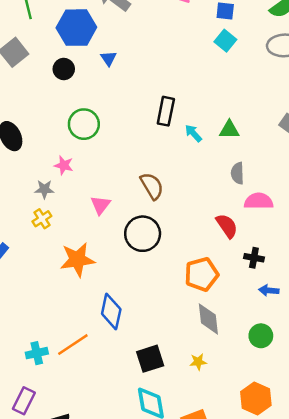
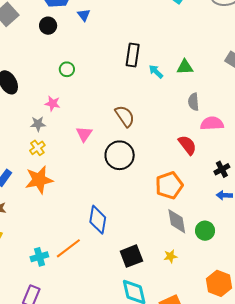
green circle: (84, 124) -> (67, 69), size x0.6
black cross: (254, 258) -> (222, 169), moved, turned -35
orange star: (77, 260) -> (39, 180), moved
green circle: (261, 336) -> (205, 231), moved

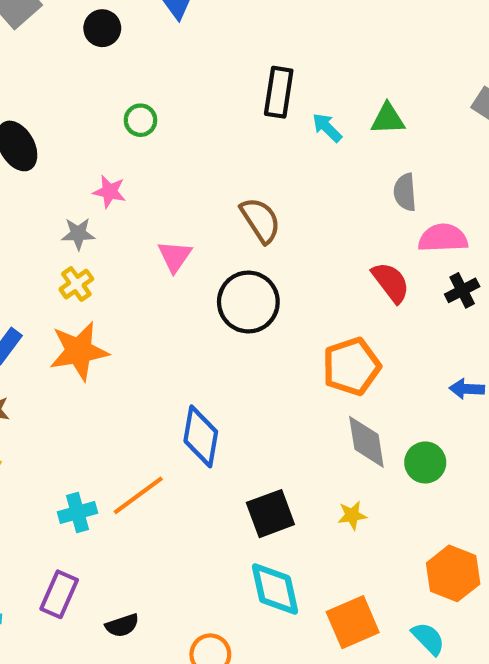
black cross: (222, 169) -> (462, 290), moved

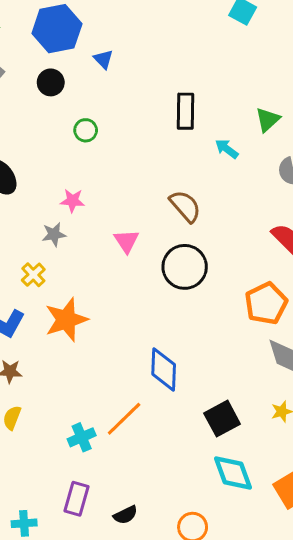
green triangle: (388, 119) -> (268, 120), turned -32
green circle: (140, 120) -> (86, 130), moved
cyan arrow: (327, 128) -> (227, 149), moved
yellow cross: (76, 284) -> (33, 275), moved

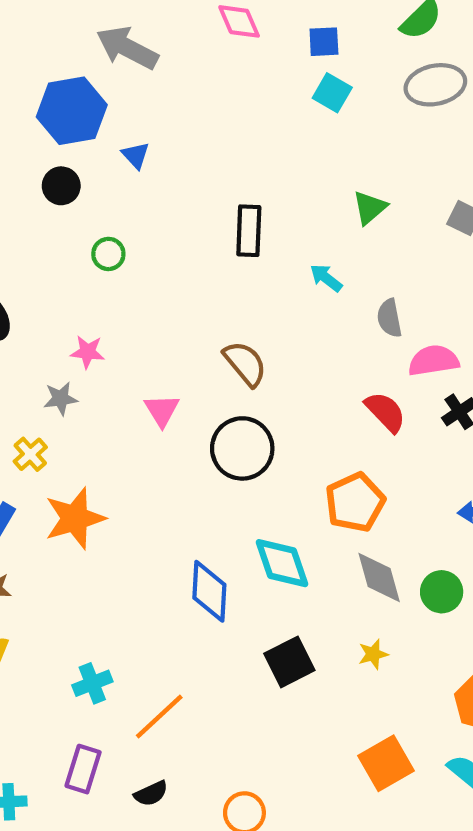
green triangle: (268, 120) -> (370, 208), moved
cyan arrow: (227, 149) -> (326, 278), moved
orange line: (124, 419) -> (159, 717), moved
cyan diamond: (233, 473) -> (282, 563), moved

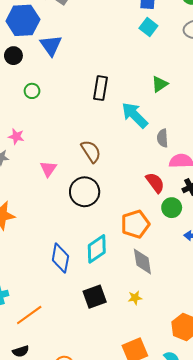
blue triangle: (136, 155) -> (51, 45), size x1.6
cyan arrow: (326, 278) -> (135, 115), size x1.8
cyan diamond: (282, 563) -> (97, 249), turned 68
green circle: (442, 592) -> (172, 208), moved

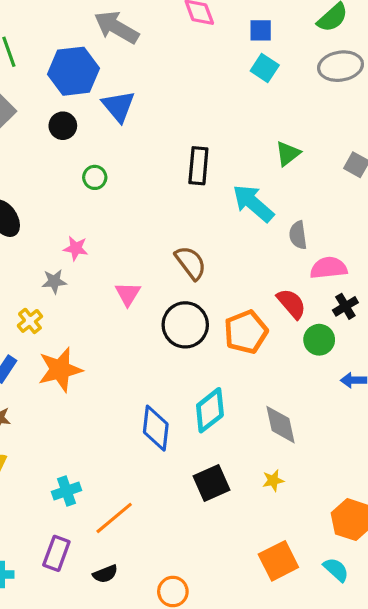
orange pentagon: (135, 224) -> (246, 332), moved

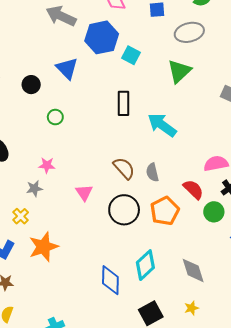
gray ellipse: (341, 66) -> (189, 32), moved
cyan square: (265, 68) -> (131, 55), moved
blue hexagon: (73, 71) -> (102, 37), moved
green triangle: (288, 153) -> (179, 71), moved, size x1.4
gray semicircle: (298, 235) -> (152, 172), moved

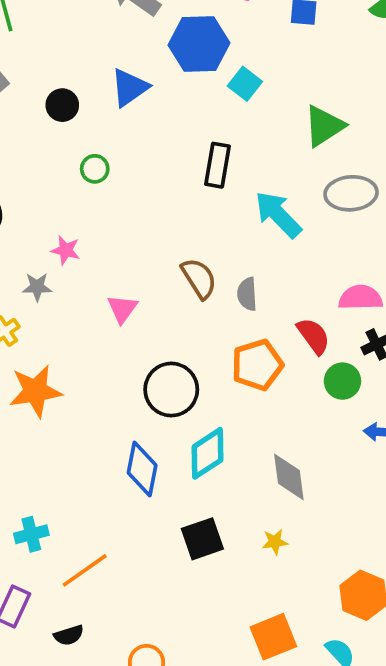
gray ellipse: (189, 32) -> (351, 193), moved
blue triangle: (67, 68) -> (129, 88), turned 30
black circle: (124, 210) -> (171, 390), moved

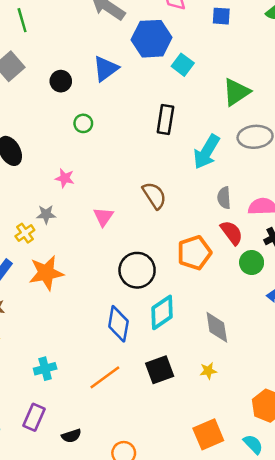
cyan arrow: (278, 215) -> (207, 152), turned -104
gray star: (37, 287) -> (46, 214), moved
gray semicircle: (247, 294) -> (224, 198), moved
orange line: (85, 570) -> (105, 377), moved

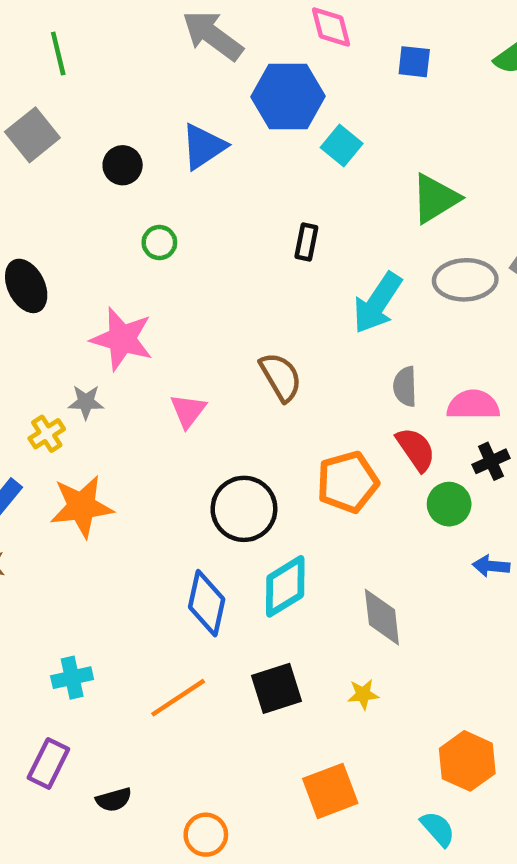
black rectangle: (165, 120) -> (306, 242), size x0.7
pink star: (65, 178) -> (122, 339), size x1.8
orange square: (208, 434) -> (330, 791), moved

